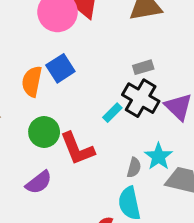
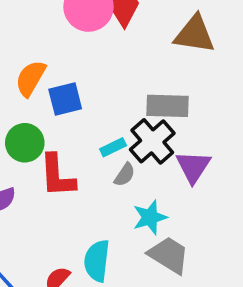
gray rectangle: (143, 67) -> (168, 106), size x1.6
blue square: (60, 68) -> (65, 99), moved
gray semicircle: (134, 168) -> (125, 175), moved

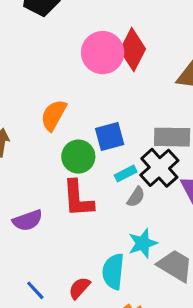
blue square: (65, 99) -> (110, 137), moved
green circle: (25, 143) -> (78, 157), moved
cyan star: (150, 217) -> (143, 243), moved

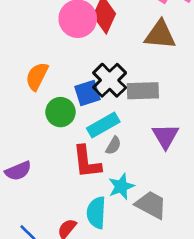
black cross: (159, 168) -> (110, 80), moved
cyan rectangle: (126, 173) -> (103, 125), size x1.6
red L-shape: (78, 199) -> (87, 162), moved

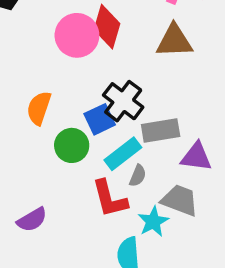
gray rectangle: (143, 91) -> (161, 131), moved
purple triangle: (165, 136) -> (196, 157), turned -44
gray trapezoid: (151, 205) -> (180, 200), moved

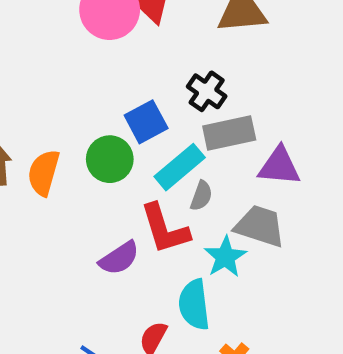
black cross: (123, 101) -> (207, 91), moved, size x0.7
orange semicircle: (39, 108) -> (44, 173), moved
purple semicircle: (32, 220) -> (119, 258), moved

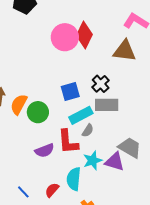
green circle: (110, 159) -> (38, 112), moved
purple triangle: (279, 166) -> (115, 162), moved
gray trapezoid: (260, 226) -> (130, 148), moved

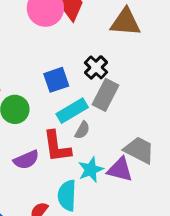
gray rectangle: (107, 105) -> (106, 95), turned -60

